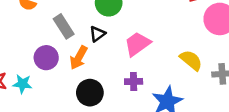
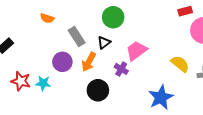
purple cross: (134, 81) -> (121, 69), moved, turned 32

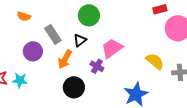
purple circle: (62, 62) -> (33, 51), moved

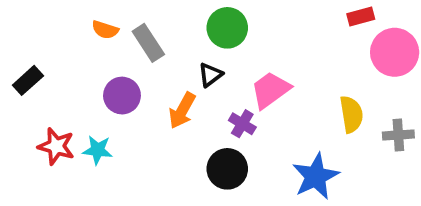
gray rectangle: (53, 34) -> (148, 43), moved
yellow semicircle: (155, 61) -> (351, 114), turned 42
black circle: (74, 87) -> (227, 169), moved

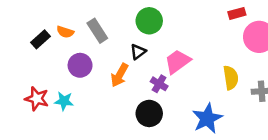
orange semicircle: (105, 30) -> (65, 32), moved
black rectangle: (28, 80) -> (40, 39), moved

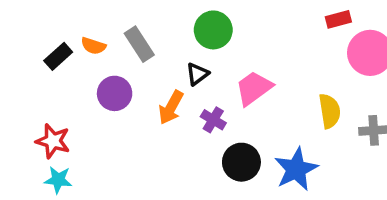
purple cross: (159, 84) -> (213, 120), moved
cyan star: (64, 101) -> (58, 180), moved
black circle: (149, 113) -> (241, 162), moved

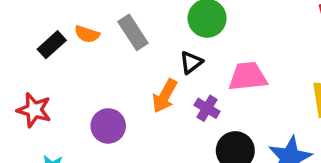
pink trapezoid: (254, 88) -> (248, 77), turned 30
purple circle: (115, 93) -> (108, 126), moved
red star: (53, 141) -> (34, 110), moved

